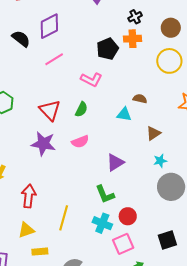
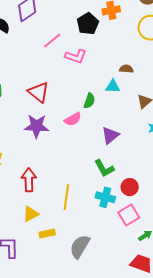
pink line: (54, 59) -> (52, 41), moved
green semicircle: (81, 109) -> (89, 101), moved

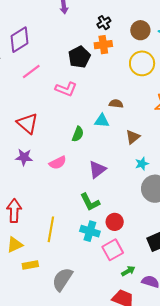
pink line: (52, 41) -> (31, 72), moved
pink semicircle: (73, 119) -> (58, 163), moved
purple star: (37, 126) -> (24, 157), size x0.7

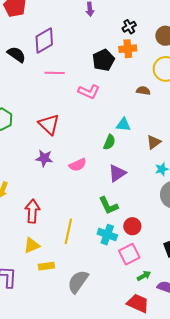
pink line: (31, 72) -> (55, 73), turned 36
brown semicircle: (116, 104) -> (143, 91), moved
green semicircle: (78, 134) -> (109, 142), moved

